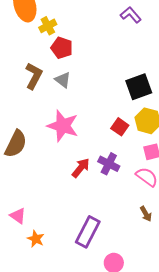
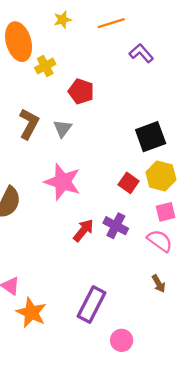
red pentagon: (62, 48) -> (81, 91), moved
gray triangle: (63, 80) -> (63, 128), turned 30
orange star: (36, 239) -> (31, 313), size x1.5

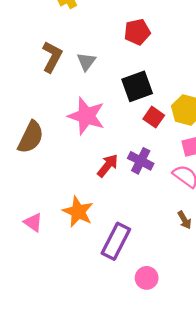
red pentagon: (81, 91) -> (137, 32), moved, turned -30
black square: (151, 137) -> (137, 86), moved
orange star: (31, 313) -> (78, 212), moved

